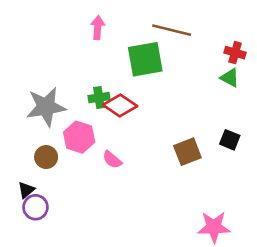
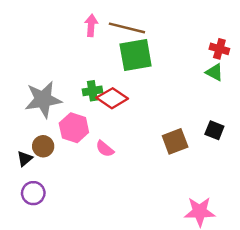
brown line: (172, 30) -> (127, 28), moved
black triangle: (26, 190) -> (25, 159), moved

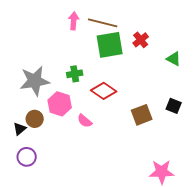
red cross: (219, 49) -> (141, 40), moved, turned 35
red diamond: (112, 98) -> (104, 91), moved

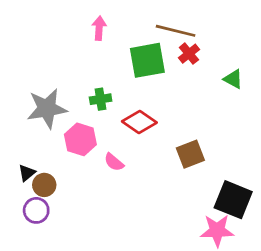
brown line: (103, 23) -> (176, 31), moved
black square: (174, 106) -> (233, 200), moved, size x1.8
brown circle: (35, 119) -> (44, 185), moved

